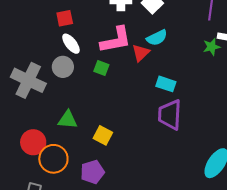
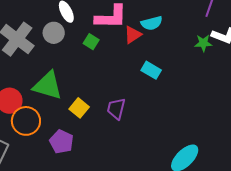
purple trapezoid: (170, 115) -> (116, 109), moved, size x0.7
green triangle: (68, 120) -> (48, 85), size x1.5
purple pentagon: (92, 172) -> (62, 142), turned 30

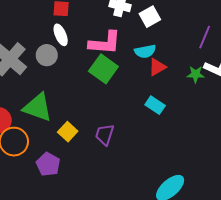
red triangle: (133, 35) -> (157, 67), moved
green square: (91, 42) -> (103, 69), moved, size x1.8
cyan rectangle: (151, 70) -> (155, 105), moved

